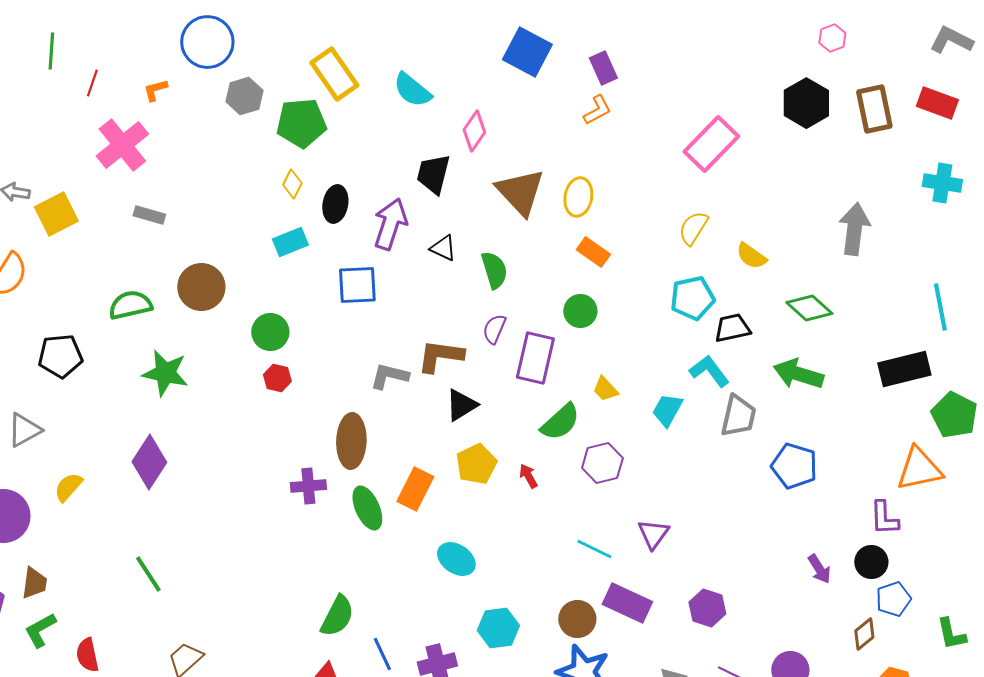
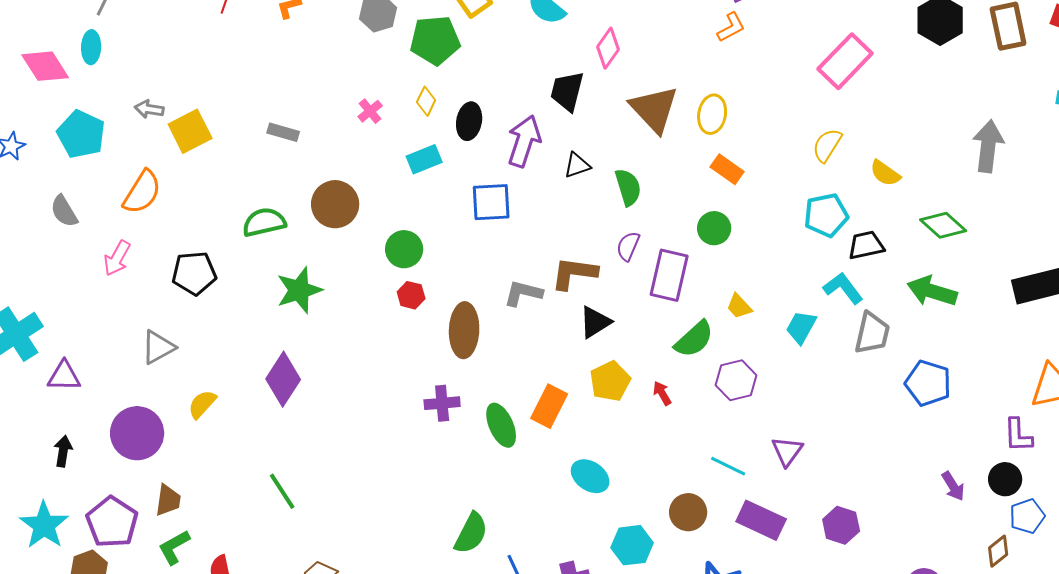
pink cross: (122, 145) -> (370, 111), moved, size x0.5
black triangle: (443, 248) -> (577, 165), turned -44
green star: (165, 373) -> (299, 290), turned -30
brown ellipse: (351, 441) -> (464, 330), moved
brown circle: (577, 619) -> (688, 512), moved

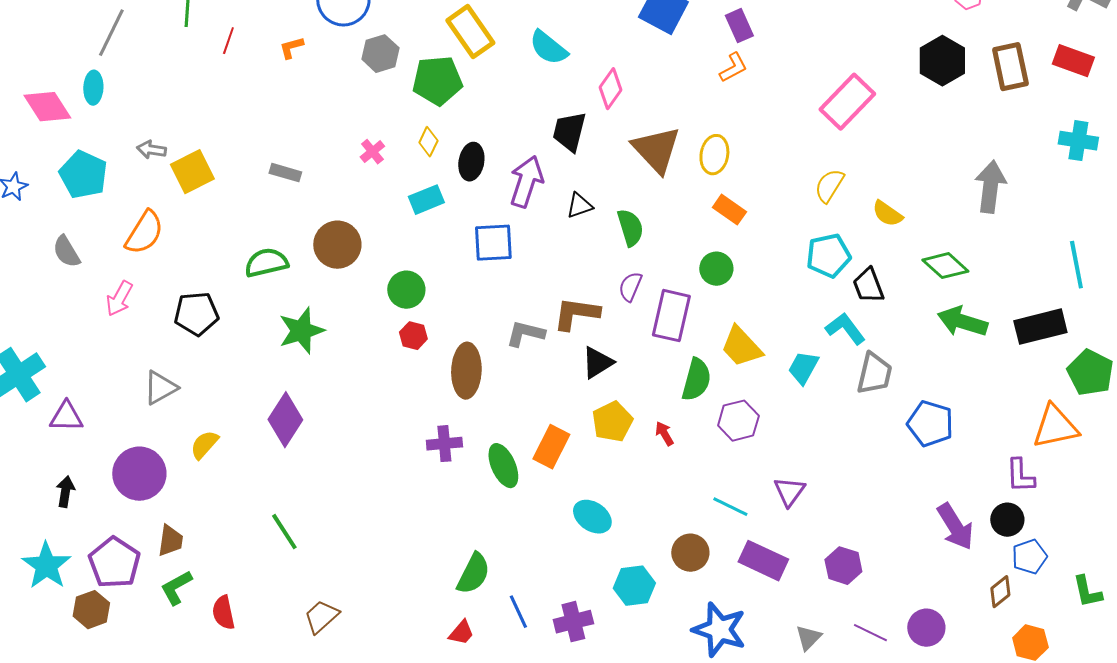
black trapezoid: (866, 245) -> (868, 286), turned -99
green arrow: (932, 291) -> (962, 322), moved
yellow trapezoid: (739, 306) -> (741, 347), size x1.6
green semicircle: (694, 339) -> (696, 380), turned -33
purple arrow: (953, 486) -> (955, 527), size x1.6

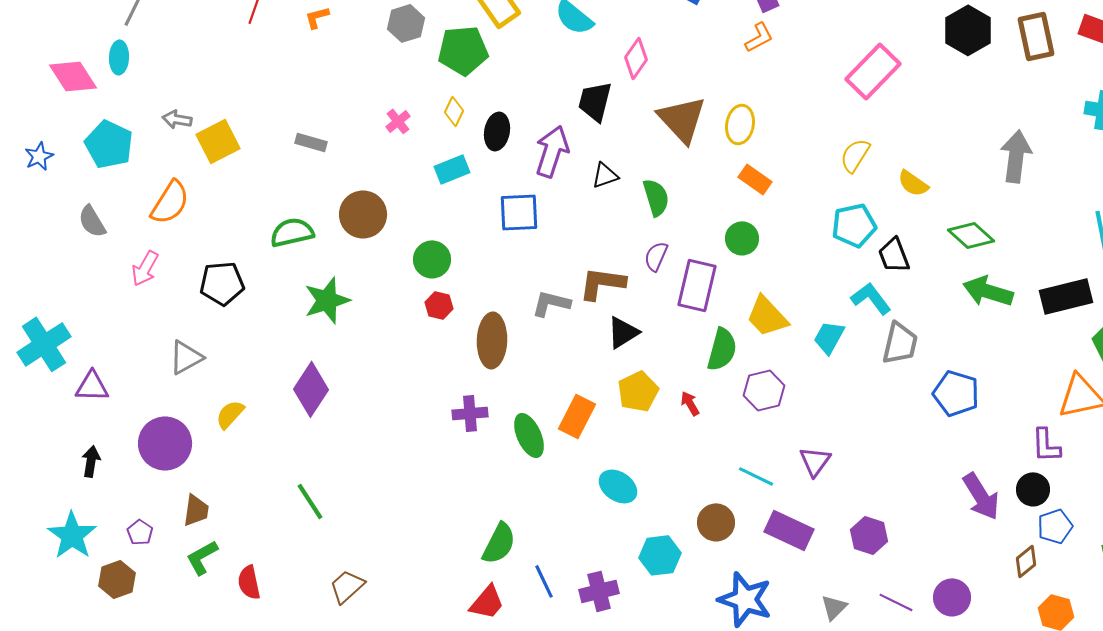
purple pentagon: (114, 563) -> (140, 532), size x0.5
red trapezoid: (461, 633) -> (487, 602), size x1.4

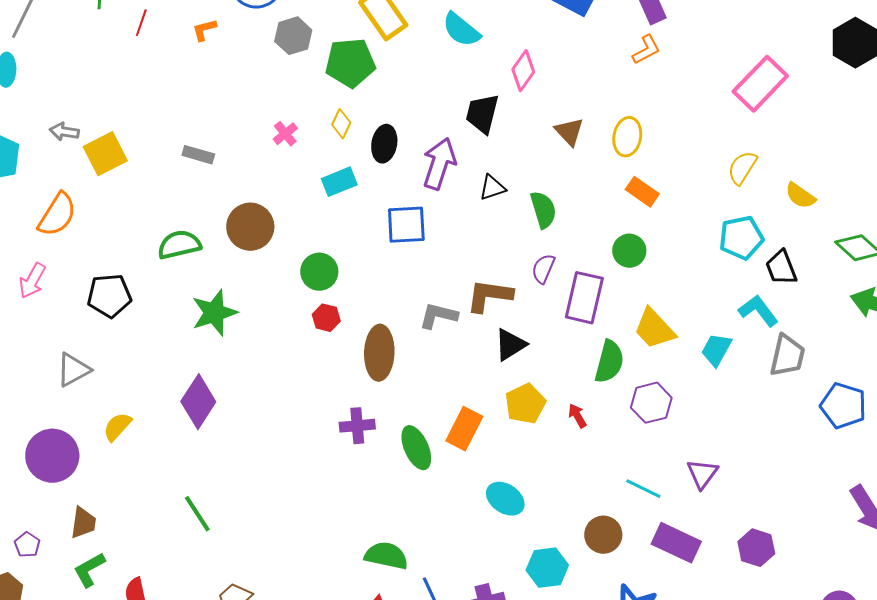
brown triangle: (682, 119) -> (569, 132), size x0.6
green semicircle: (499, 543) -> (386, 556), turned -105

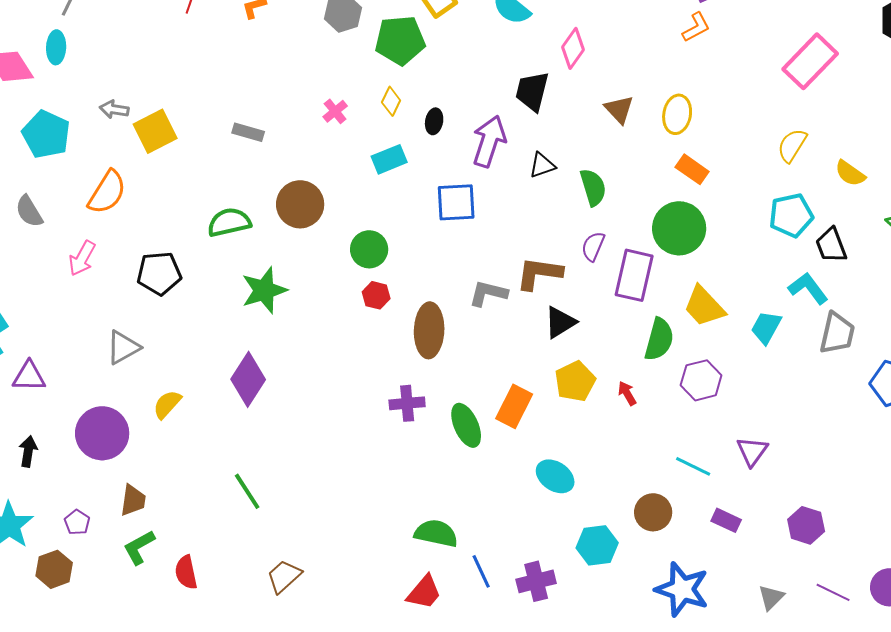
black ellipse: (384, 144) -> (434, 121), size x0.7
green circle: (629, 251) -> (679, 228), size x1.6
purple rectangle: (676, 543) -> (726, 520), size x0.6

